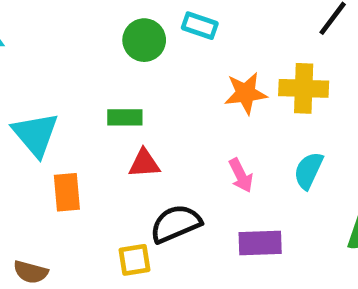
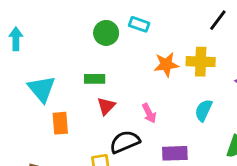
red triangle: (144, 163) -> (106, 106), turned -42
pink arrow: (241, 175) -> (149, 113), moved

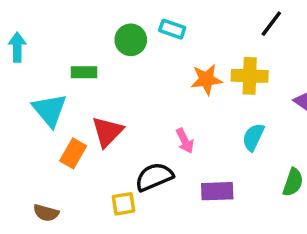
green rectangle: (95, 79) -> (84, 72), moved
red triangle: (106, 106) -> (107, 132), moved, size x1.4
orange rectangle: (60, 123) -> (73, 153), turned 35

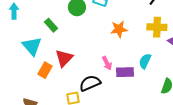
green rectangle: (84, 72) -> (51, 25), turned 48
yellow cross: (250, 76) -> (157, 27), moved
purple rectangle: (217, 191) -> (125, 72), moved

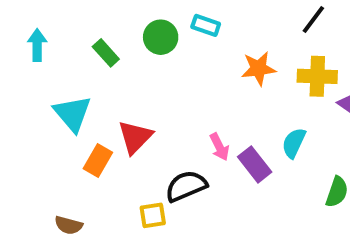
green rectangle: (51, 25) -> (106, 53), moved
orange star: (119, 29) -> (259, 69), moved
purple rectangle: (125, 72) -> (255, 164), turned 54

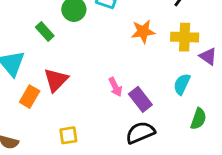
green rectangle: (106, 53) -> (45, 32), moved
cyan semicircle: (294, 143) -> (182, 84), moved
black semicircle: (186, 186) -> (140, 133), moved

